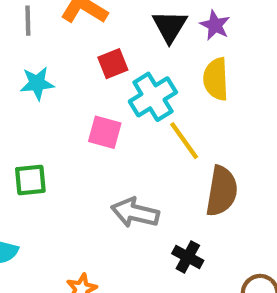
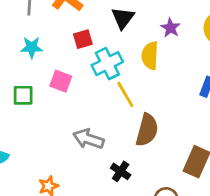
purple star: (215, 25) -> (171, 28), moved
pink square: (105, 132) -> (61, 81), moved
green square: (30, 180) -> (23, 95), moved

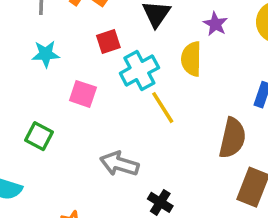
green square: (23, 95) -> (39, 136), moved, turned 30
brown semicircle: (147, 130) -> (232, 138), moved

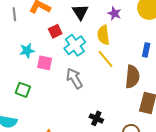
cyan star: (46, 54) -> (27, 51), moved
yellow line: (163, 108) -> (106, 59), moved
gray arrow: (119, 164) -> (74, 78), moved, turned 50

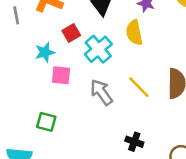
cyan star: (27, 51) -> (45, 52), moved
yellow line: (106, 59) -> (139, 87), moved
green square: (23, 90) -> (46, 122), moved

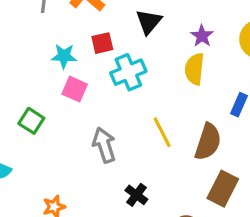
yellow semicircle: (134, 33) -> (194, 69), moved
gray arrow: (101, 92) -> (104, 145), moved
green square: (46, 122) -> (31, 121), moved

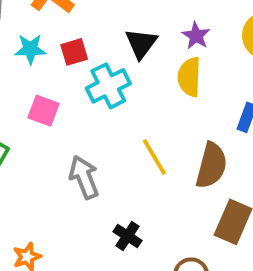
black triangle: (149, 22) -> (141, 43), moved
cyan star: (64, 56) -> (30, 49), moved

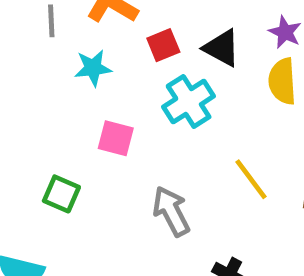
black triangle: (141, 43) -> (222, 48), turned -32
red square: (74, 52) -> (163, 45), moved

